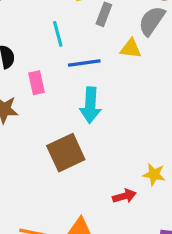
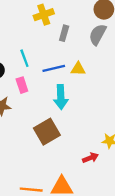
cyan line: (58, 34) -> (24, 58), moved
yellow triangle: (131, 48) -> (78, 69), moved

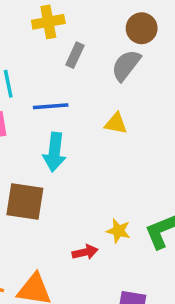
yellow triangle: (78, 69) -> (116, 123), moved
brown square: (47, 132) -> (25, 202), turned 30

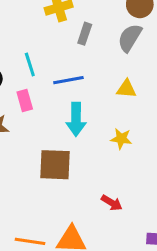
yellow star: (118, 231) -> (121, 139), moved
red arrow: (85, 252) -> (112, 203), turned 50

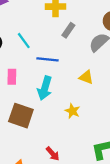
cyan line: (30, 65) -> (24, 41), turned -35
pink rectangle: (25, 100) -> (12, 77), moved

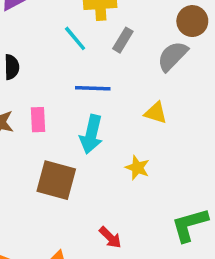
cyan line: (24, 41) -> (75, 38), moved

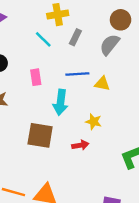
blue line: (93, 88) -> (77, 74), moved
pink rectangle: (38, 120) -> (36, 77), moved
red arrow: (110, 237) -> (80, 145), moved, turned -49

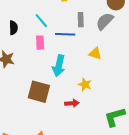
gray rectangle: (75, 37) -> (81, 20), moved, turned -32
cyan line: (43, 39) -> (41, 21), moved
blue line: (77, 74) -> (65, 34), moved

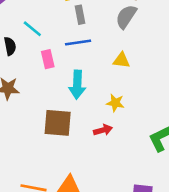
gray rectangle: (81, 20) -> (80, 15), moved
cyan line: (41, 21) -> (32, 29), moved

